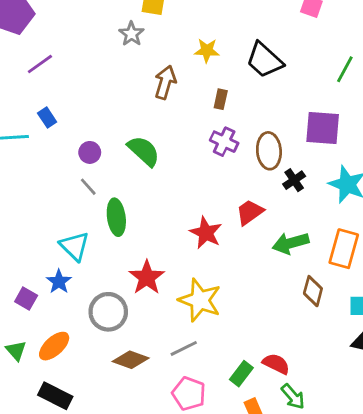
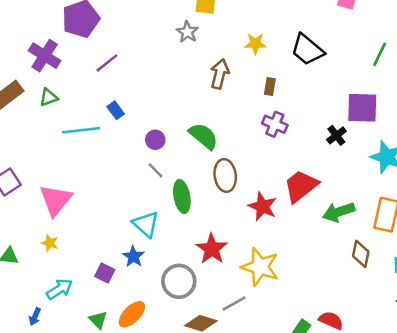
brown ellipse: (269, 151) -> (225, 175), moved
black cross: (294, 180) -> (336, 135), moved
red trapezoid: (250, 212) -> (301, 186), size x1.4
gray line: (184, 348) -> (234, 304), moved

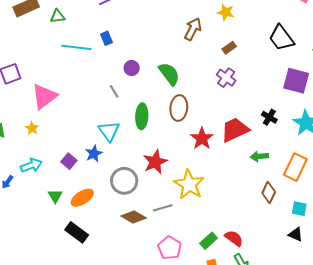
black trapezoid: (307, 50) -> (281, 38), moved
brown rectangle: (270, 86) -> (229, 48), turned 32
black cross: (336, 135) -> (269, 117), moved, turned -35
gray line: (155, 170) -> (114, 91), moved
green arrow: (339, 212) -> (259, 156), size x0.7

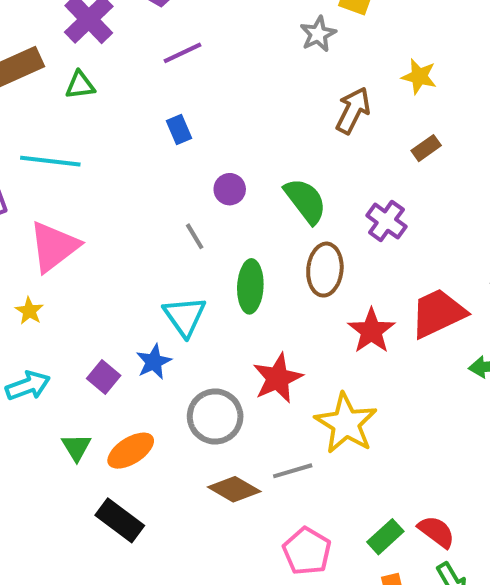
cyan line: (76, 47) -> (50, 161), moved
purple cross: (226, 78) -> (386, 221), moved

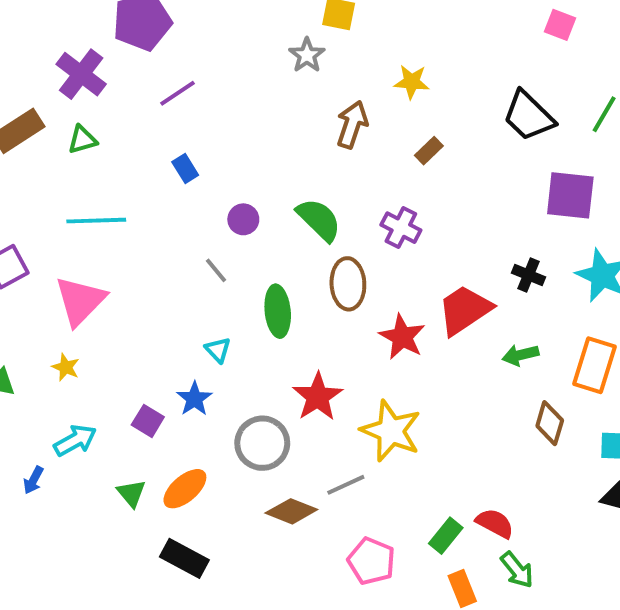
cyan line: (50, 161) -> (96, 221), moved
cyan triangle: (185, 316) -> (218, 350), size x0.6

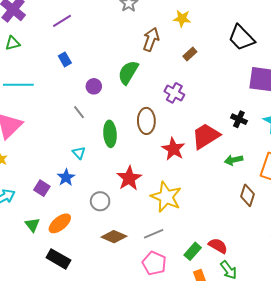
green semicircle: (319, 220) -> (128, 72), moved, turned -105
gray circle: (262, 443) -> (100, 201), size x0.7
gray line: (346, 485) -> (154, 234), moved

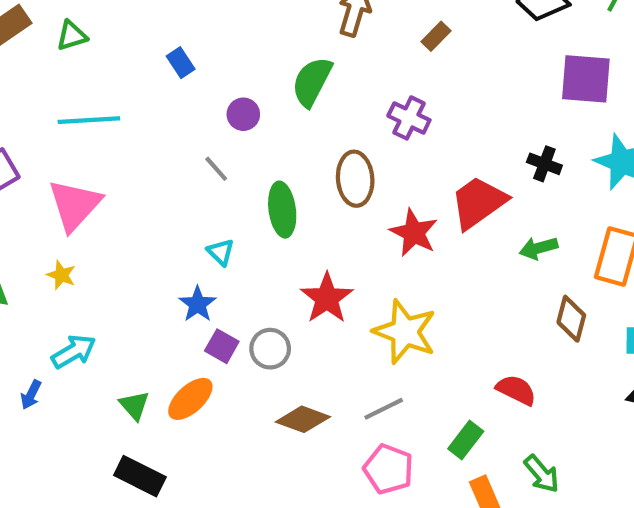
purple square: (42, 188) -> (222, 346), moved
red semicircle: (218, 246) -> (516, 390), moved
black rectangle: (58, 259) -> (140, 476), moved

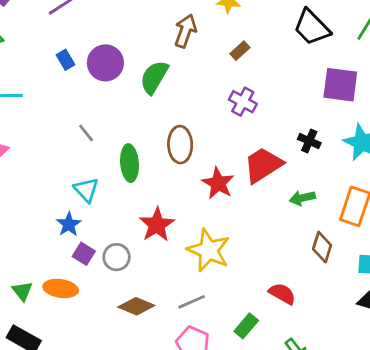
purple circle: (243, 114) -> (105, 63), moved, size x1.6
purple cross: (409, 118) -> (243, 102), moved
cyan triangle: (221, 252) -> (86, 190), size x1.4
orange ellipse: (190, 399) -> (61, 288), turned 48

